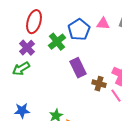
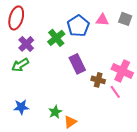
red ellipse: (34, 22) -> (16, 18), moved

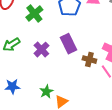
green cross: (56, 38) -> (34, 14), moved
purple cross: (26, 44) -> (41, 50), moved

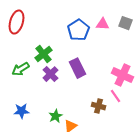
green cross: (34, 14) -> (44, 54), moved
brown cross: (89, 60) -> (98, 106), moved

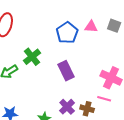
purple cross: (50, 74) -> (67, 107), moved
pink line: (116, 96) -> (104, 99), turned -40

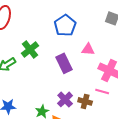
pink triangle: (91, 27) -> (88, 49), moved

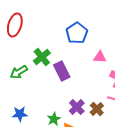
purple rectangle: (64, 63) -> (62, 71), moved
brown cross: (85, 101) -> (97, 109), turned 32

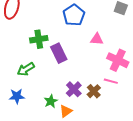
green cross: (42, 57) -> (39, 39), turned 30
green arrow: (19, 72) -> (26, 69), moved

